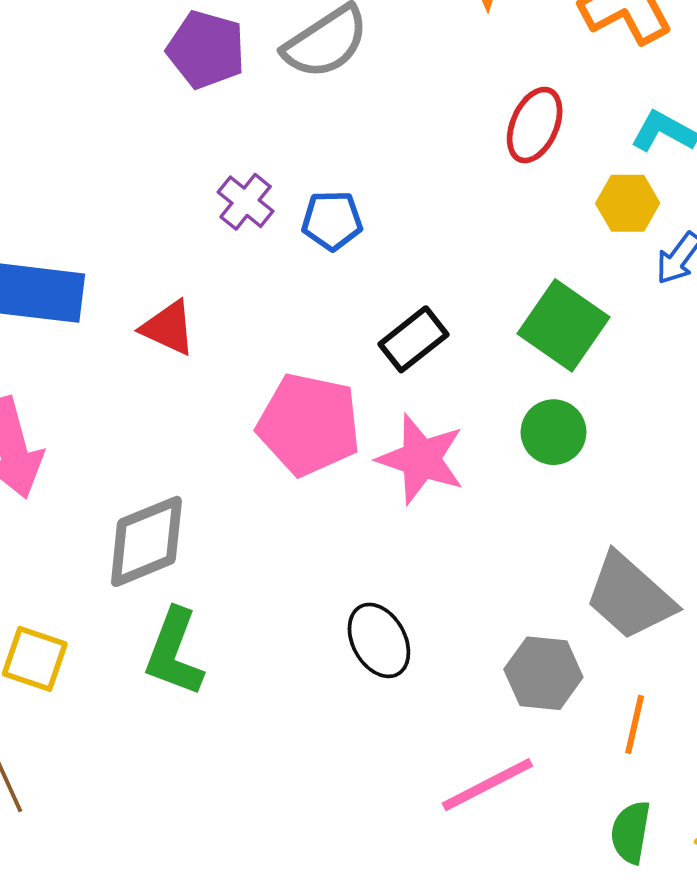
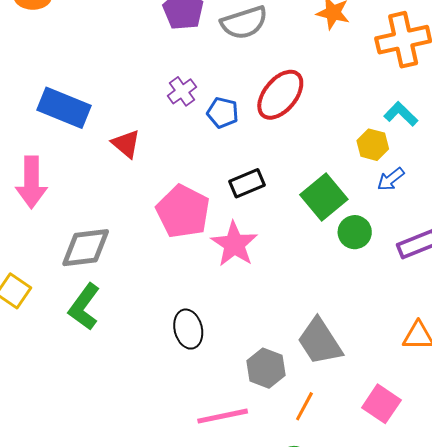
red ellipse: (535, 125) -> (280, 95), moved, size x1.4
green circle: (554, 432) -> (355, 232), moved

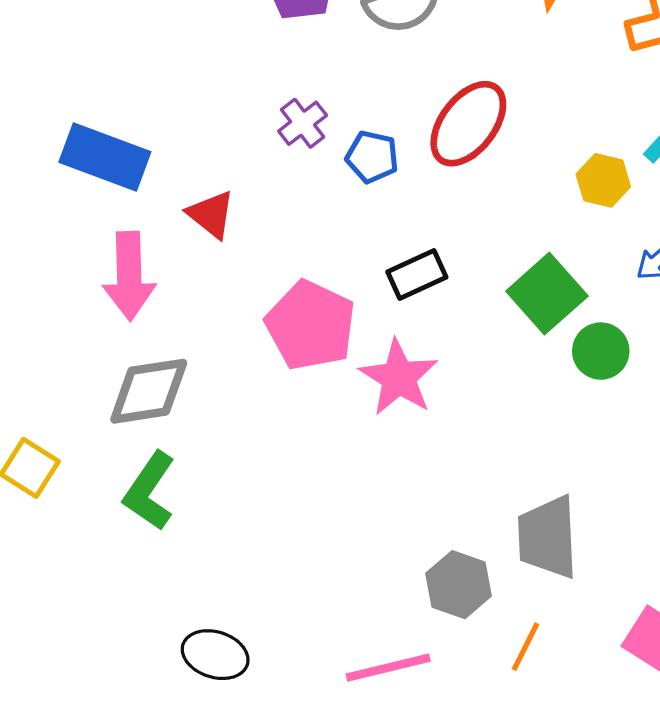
yellow hexagon: (373, 145) -> (603, 180), moved
pink arrow: (31, 182) -> (129, 276), moved
black ellipse: (188, 329) -> (215, 655), moved, turned -57
gray trapezoid: (320, 342) -> (548, 537), turned 32

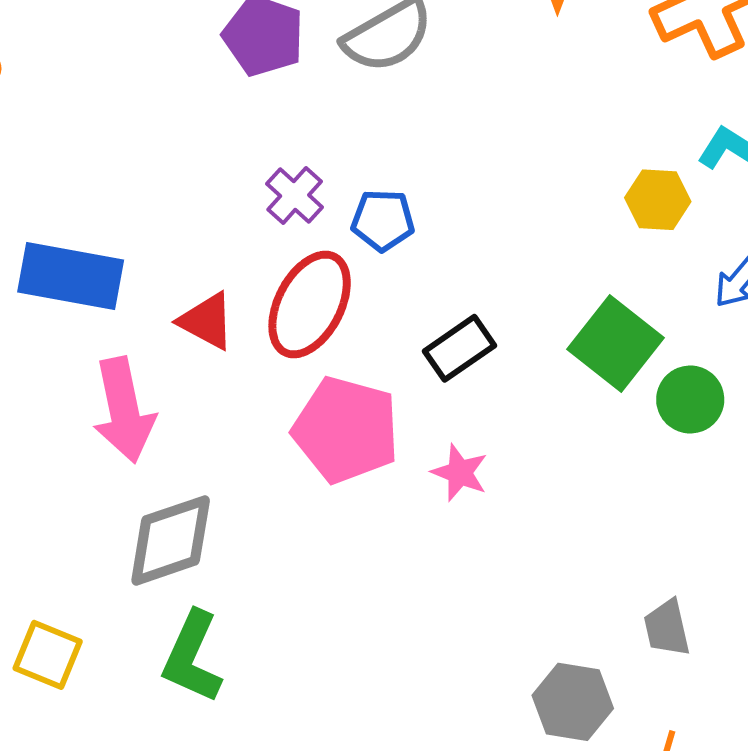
red ellipse: (468, 124) -> (310, 305), moved
pink star: (399, 378) -> (460, 473), size x0.6
gray trapezoid: (548, 537) -> (667, 628), size x0.6

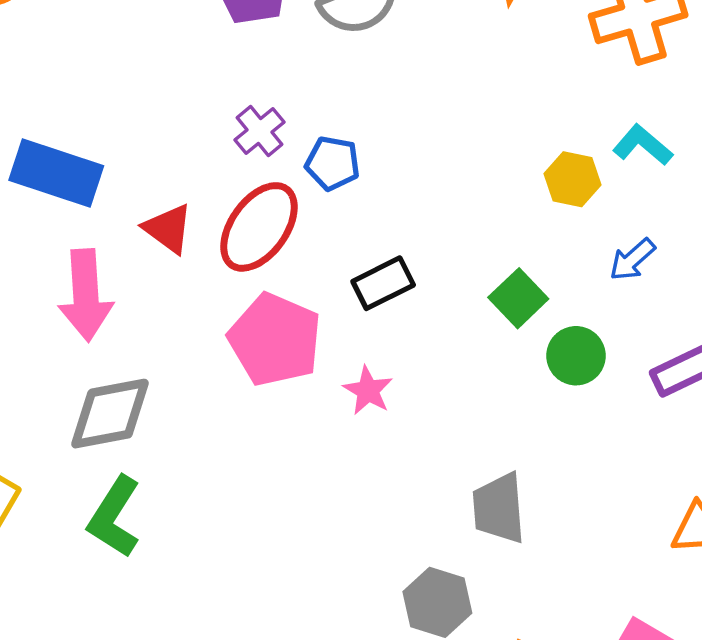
green square: (615, 344) -> (518, 298), size x0.7
gray trapezoid: (667, 628) -> (499, 508), moved, size x1.4

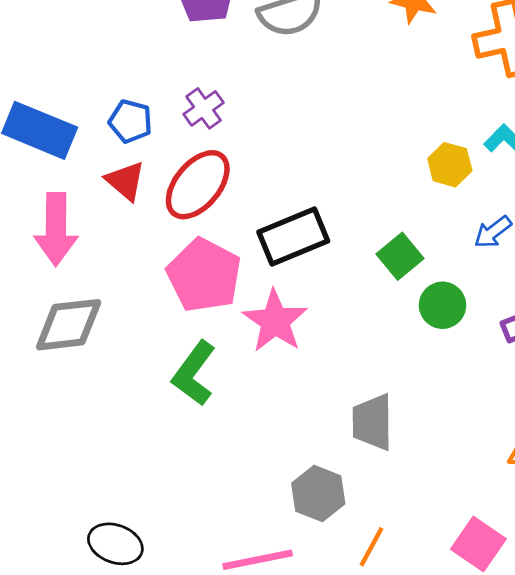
blue pentagon: (333, 163) -> (130, 121), moved
black rectangle: (383, 283) -> (293, 237), size x1.4
pink star: (368, 390) -> (275, 321), size x1.6
green L-shape: (114, 517) -> (194, 373), moved

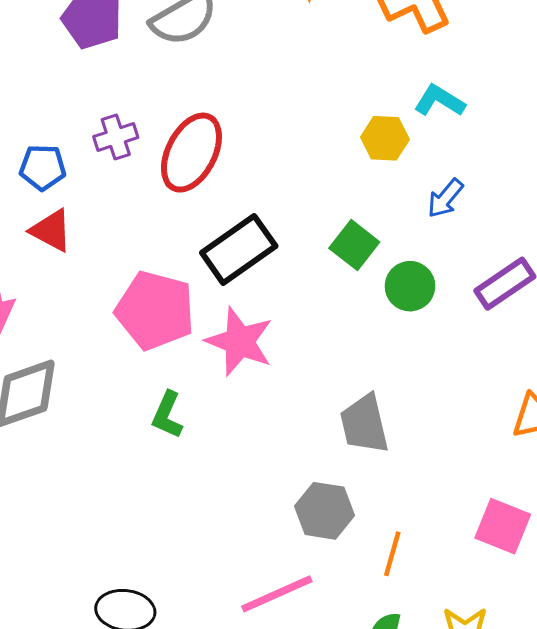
purple cross: (204, 108) -> (116, 137), turned 30
red ellipse: (198, 185) -> (191, 153), moved
green L-shape: (194, 373) -> (167, 415), size x0.7

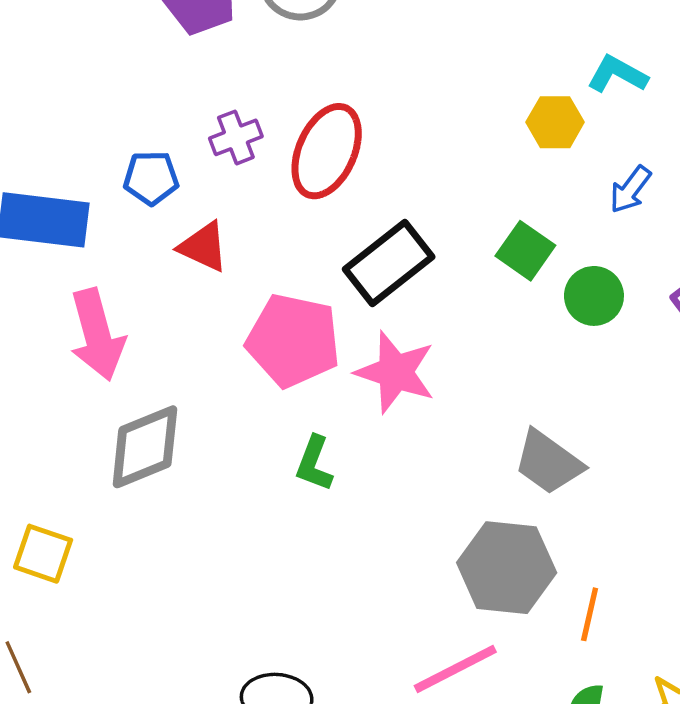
red triangle: (51, 230) -> (204, 247), moved
gray trapezoid: (364, 424) -> (548, 462), turned -38
gray hexagon: (325, 511) -> (507, 568), size x1.4

